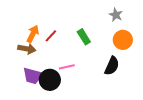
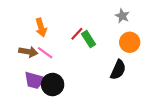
orange arrow: (33, 34) -> (41, 27), moved, turned 138
red line: (51, 36) -> (77, 34), moved
pink line: (67, 67) -> (45, 53), moved, turned 49

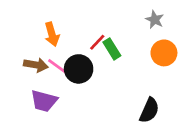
black semicircle: (118, 70) -> (149, 110), moved
black circle: (53, 85) -> (79, 69), moved

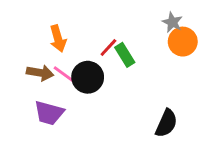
orange circle: (164, 53) -> (183, 42), moved

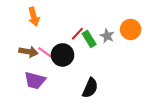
gray star: (172, 22) -> (107, 36), moved
orange arrow: (58, 39) -> (34, 17), moved
black semicircle: (166, 123) -> (90, 88), moved

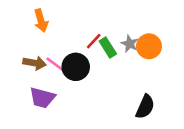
orange circle: (131, 29) -> (149, 46), moved
black semicircle: (90, 88) -> (145, 107), moved

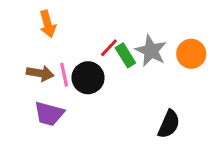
gray star: (130, 44) -> (151, 51), size x1.5
orange circle: (149, 46) -> (191, 54), moved
pink line: (55, 64) -> (64, 75), turned 42

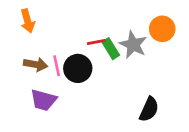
orange arrow: (48, 24) -> (28, 21), moved
red line: (109, 48) -> (96, 42), turned 36
orange circle: (191, 54) -> (162, 29), moved

